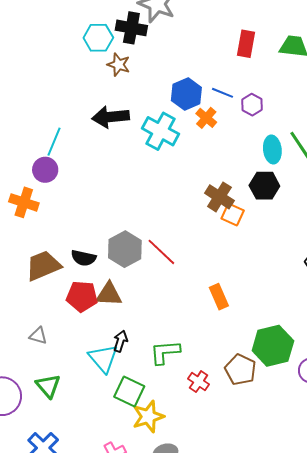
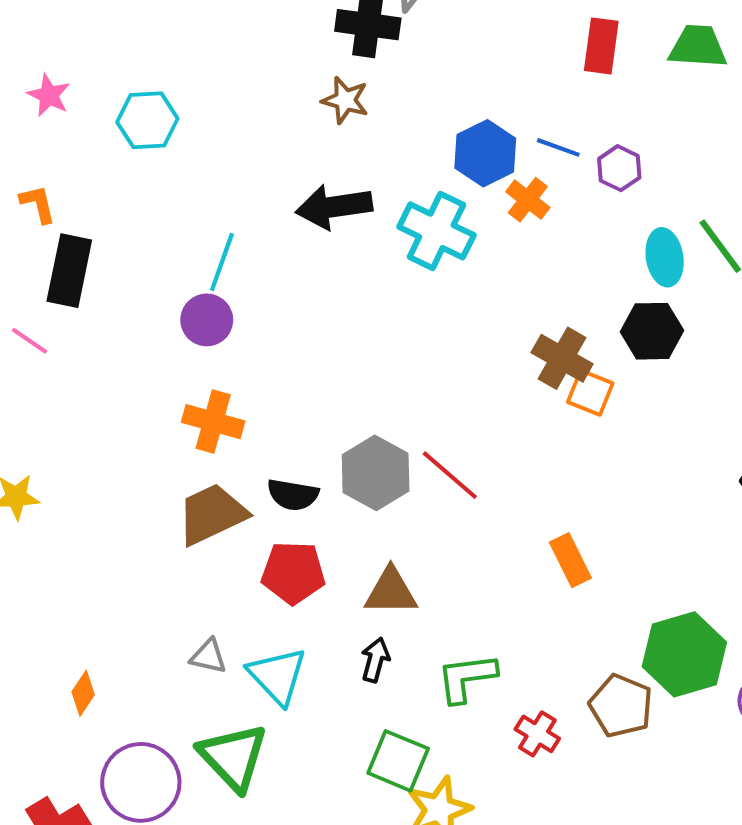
cyan hexagon: (98, 38) -> (147, 120), moved
orange cross: (24, 202) -> (213, 422), moved
brown triangle: (109, 294) -> (391, 592), moved
cyan triangle: (103, 358) -> (277, 676), moved
green triangle: (48, 386) -> (233, 757), size x1.4

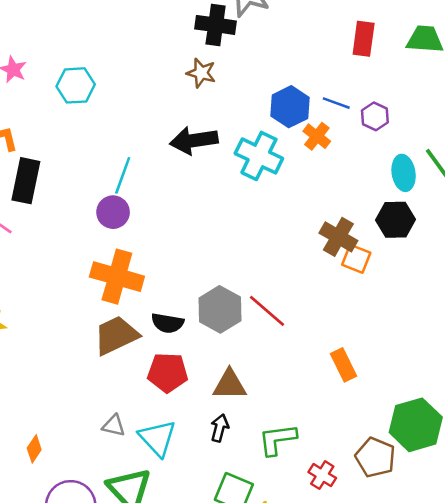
orange cross: (213, 422) -> (117, 277), size x1.4

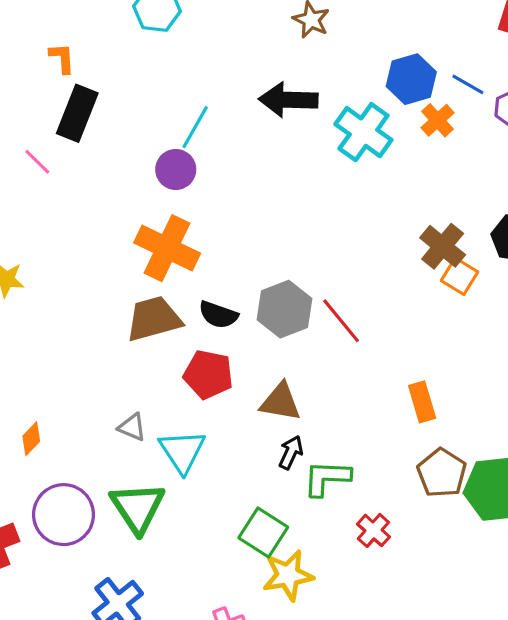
black arrow: (220, 428) -> (291, 452), moved
brown pentagon: (375, 457) -> (442, 473), moved

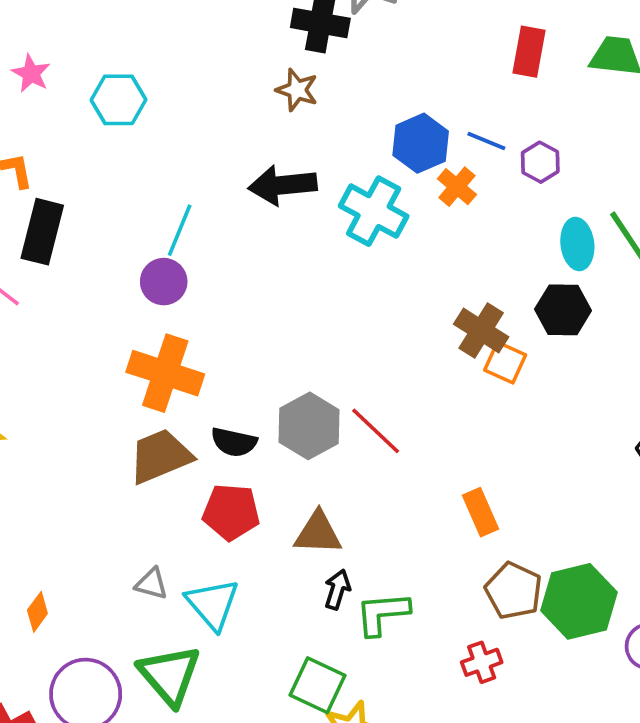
red cross: (373, 530) -> (482, 662), moved, turned 36

